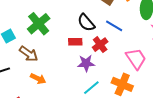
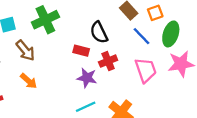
blue line: (114, 26) -> (142, 36), moved
pink trapezoid: (136, 59) -> (146, 70), moved

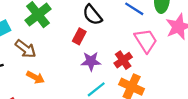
red rectangle: (81, 51) -> (79, 36), turned -63
red cross: (108, 61) -> (123, 60), moved

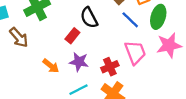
orange arrow: (35, 77) -> (51, 66), moved

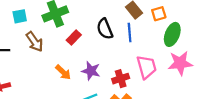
blue line: (130, 20) -> (130, 33), moved, turned 36
red rectangle: (72, 36) -> (74, 38), moved

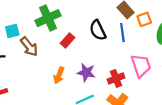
orange square: (159, 14) -> (144, 19), moved
cyan square: (20, 16) -> (12, 31), moved
orange arrow: (63, 72) -> (59, 75), turned 70

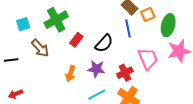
black semicircle: (98, 30) -> (104, 43), moved, turned -108
cyan square: (12, 31) -> (23, 24), moved

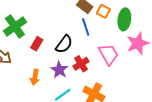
orange square: (148, 14) -> (103, 11), turned -32
purple star: (96, 69) -> (59, 70), turned 30
red cross: (125, 73) -> (81, 64), moved

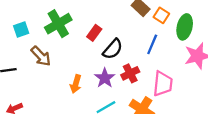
blue line: (86, 27) -> (152, 44), moved, turned 36
red rectangle: (37, 44) -> (94, 33), moved
pink trapezoid: (108, 54) -> (163, 84), moved, turned 30

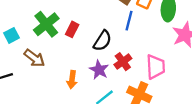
red rectangle: (94, 33) -> (72, 29), moved
blue line: (152, 44) -> (129, 21), moved

